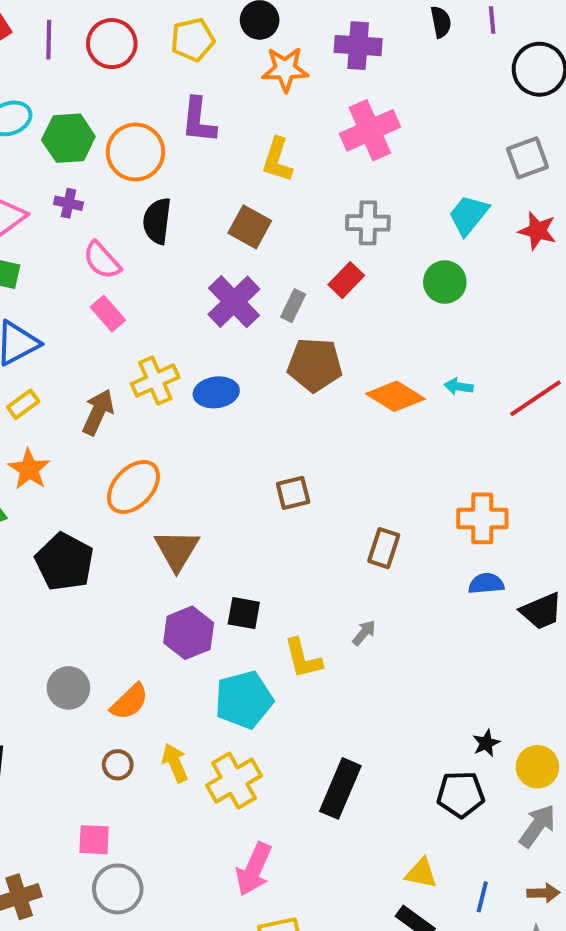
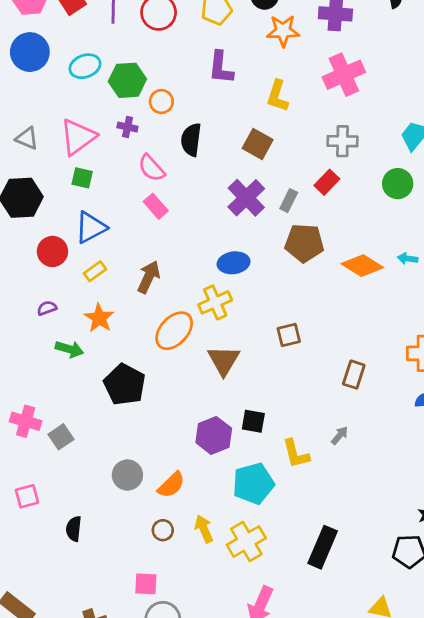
orange circle: (135, 152) -> (161, 102), moved, size x0.6
yellow cross: (155, 381) -> (215, 302), moved
brown triangle: (177, 550) -> (224, 360), moved

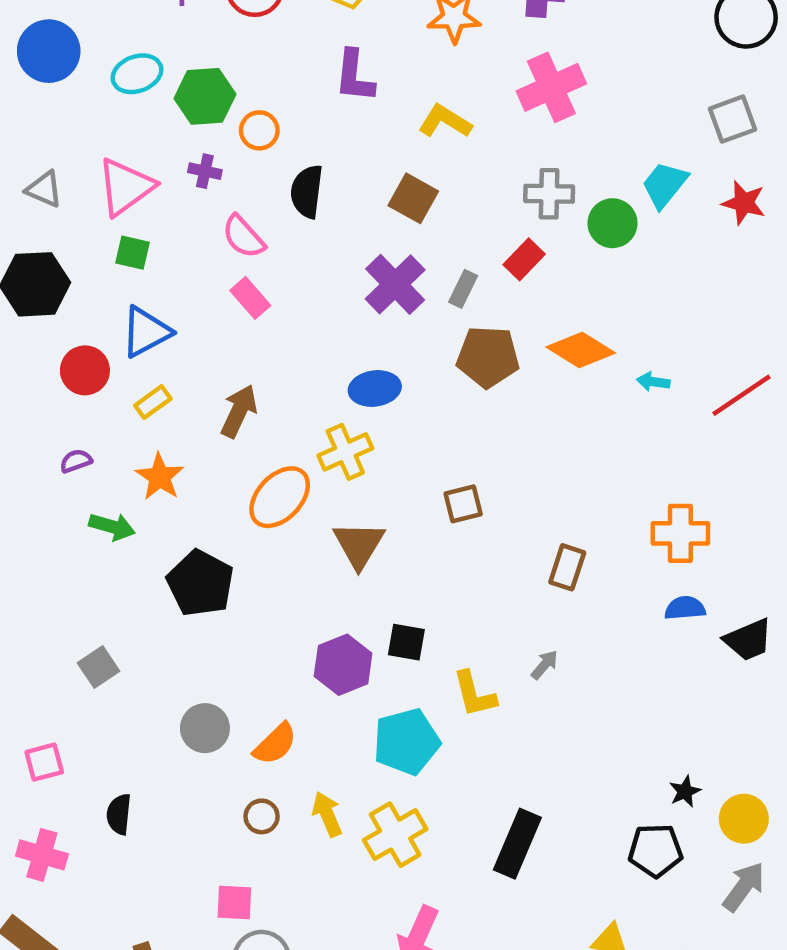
yellow L-shape: (277, 96) -> (445, 121), turned 104
green circle: (398, 184) -> (612, 223), moved
orange diamond: (362, 266) -> (581, 350), moved
pink cross: (26, 421) -> (42, 855), moved

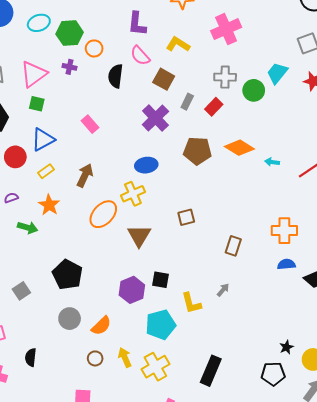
pink semicircle: (243, 237) -> (140, 56), moved
gray rectangle: (463, 289) -> (187, 102), moved
black pentagon: (200, 583) -> (67, 275), moved

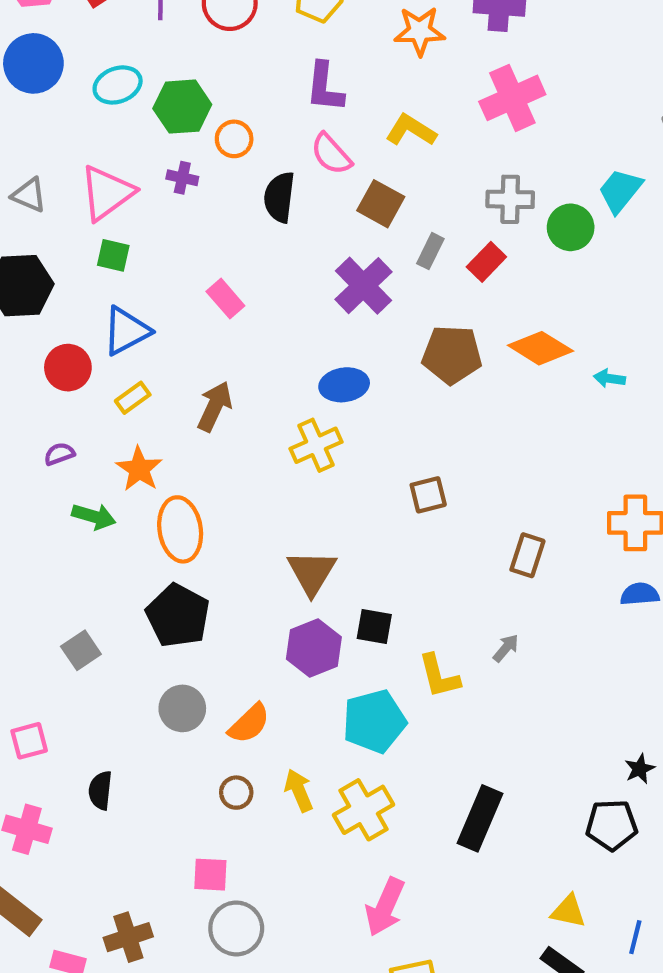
orange ellipse: (103, 214) -> (180, 529), moved, turned -52
brown triangle: (139, 236) -> (312, 573), moved

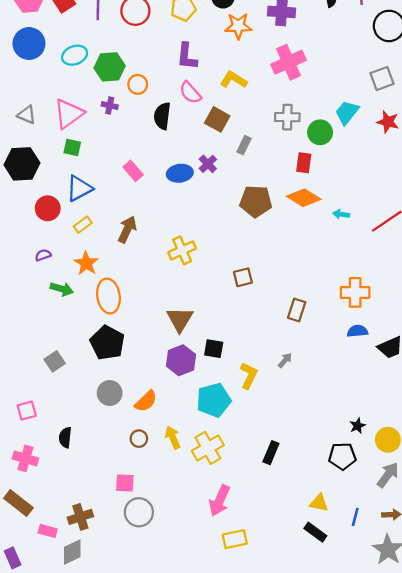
red rectangle: (486, 262) -> (304, 163), moved, turned -36
purple cross: (363, 286) -> (208, 164), size x0.6
blue ellipse: (344, 385) -> (180, 173), moved
yellow L-shape: (439, 676) -> (249, 375), turned -140
black rectangle: (480, 818) -> (271, 453), size x0.7

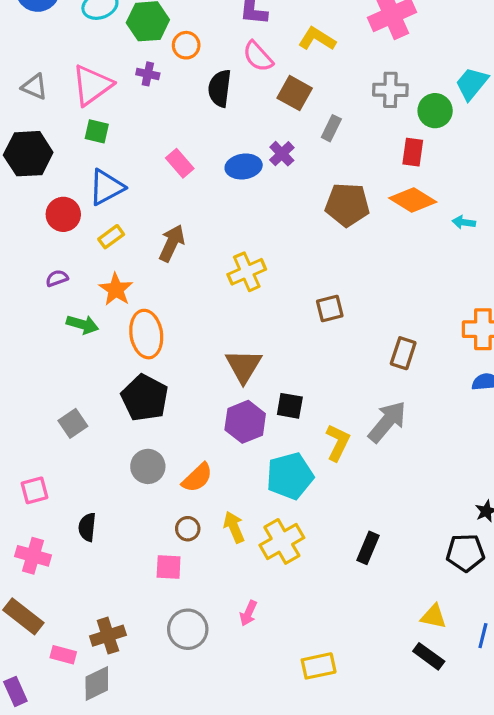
gray arrow: (285, 360) -> (387, 422), size x2.0
pink square: (125, 483) -> (169, 567), moved
pink arrow: (220, 501) -> (248, 613), moved, size x0.6

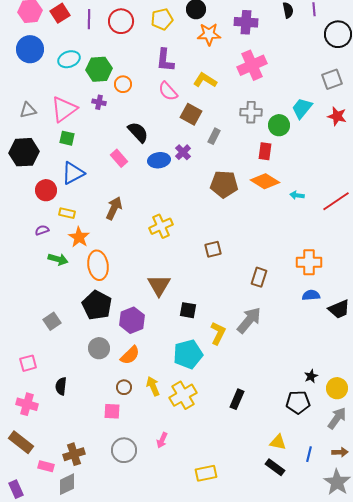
gray triangle: (35, 87) -> (28, 110), turned -36
black semicircle: (220, 88) -> (138, 132), moved, turned 130
yellow rectangle: (111, 237) -> (67, 213), moved, turned 49
purple hexagon: (245, 422) -> (132, 320), moved

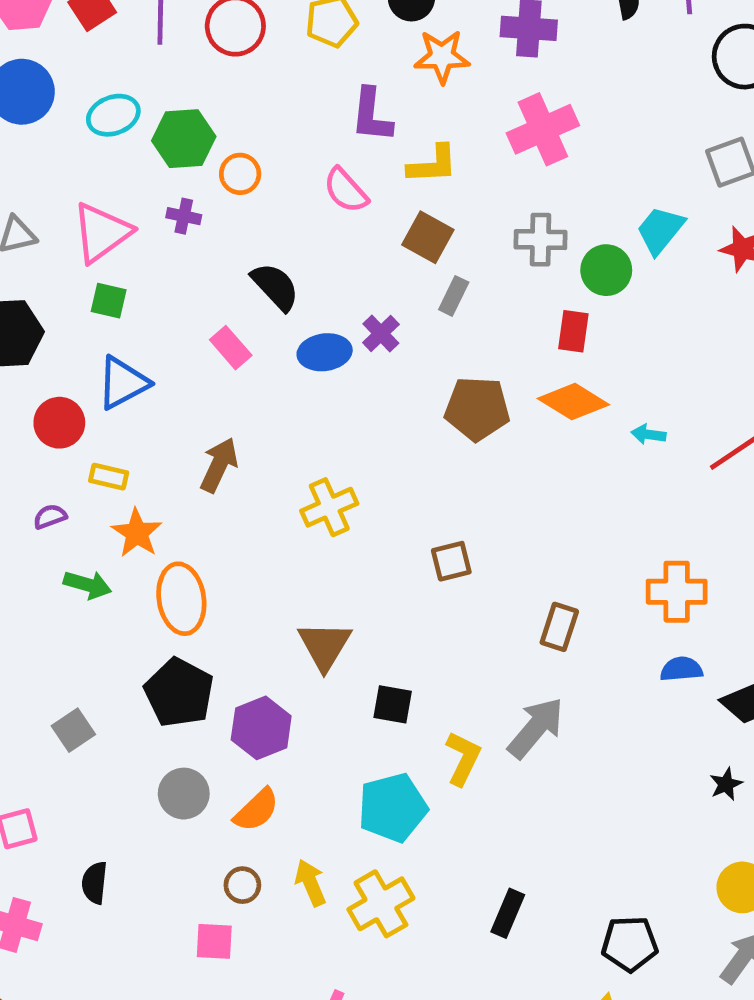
purple L-shape: (165, 60) -> (372, 115), moved
yellow L-shape: (205, 80) -> (433, 164), turned 145
brown square: (191, 114) -> (428, 237), moved
black star: (311, 376) -> (726, 784), moved
black pentagon: (298, 402) -> (630, 944), moved

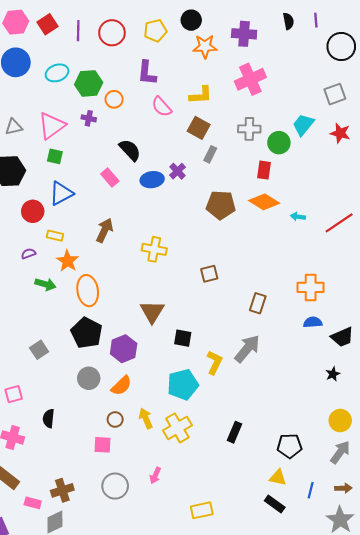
purple L-shape: (372, 115) -> (147, 73), moved
yellow cross: (329, 507) -> (154, 249), turned 35

